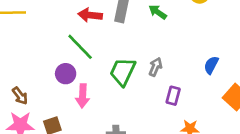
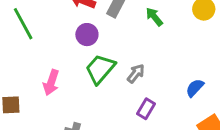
green line: (80, 47) -> (23, 24), moved
purple circle: (66, 74) -> (87, 35), moved

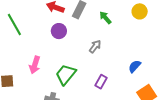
green trapezoid: (100, 69) -> (66, 74), moved
gray arrow: (136, 73) -> (95, 46), moved

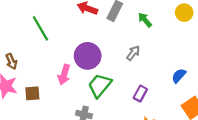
purple circle: (59, 31) -> (88, 56), moved, size x1.5

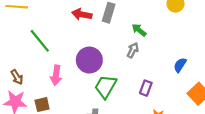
green arrow: (145, 20) -> (139, 30), moved
pink arrow: (64, 75) -> (56, 75), moved

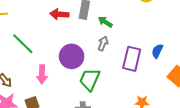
green arrow: (139, 30) -> (105, 22), moved
gray arrow: (133, 50) -> (103, 44), moved
purple rectangle: (146, 88) -> (132, 59), moved, size x1.6

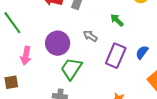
green arrow: (105, 22) -> (117, 20), moved
gray arrow: (103, 44) -> (90, 36), turned -88

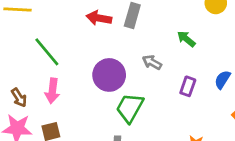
pink arrow: (26, 56) -> (52, 91), moved
purple rectangle: (116, 56) -> (188, 86), size x0.6

